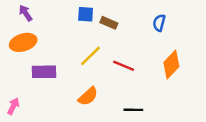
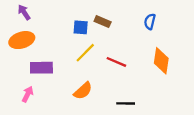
blue square: (86, 14) -> (81, 27), moved
orange diamond: (171, 64) -> (161, 61), turned -35
pink arrow: (13, 106) -> (28, 94), moved

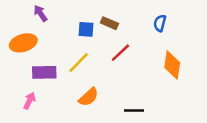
purple arrow: (24, 12) -> (40, 13), moved
yellow line: (85, 53) -> (79, 63), moved
red line: (116, 62) -> (120, 53), moved, turned -66

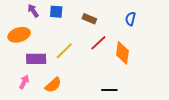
blue square: (86, 29) -> (56, 12), moved
orange diamond: (172, 65) -> (122, 53), moved
orange semicircle: (88, 97) -> (53, 85), moved

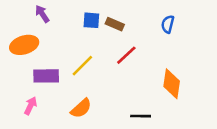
blue square: (56, 12) -> (91, 20), moved
orange diamond: (122, 53) -> (172, 84), moved
orange semicircle: (53, 85) -> (81, 108), moved

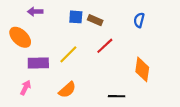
purple arrow: (42, 14) -> (35, 12), turned -56
orange ellipse: (24, 45) -> (20, 37), turned 60

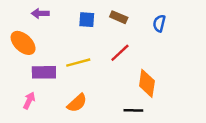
brown rectangle: (95, 20) -> (119, 17), moved
yellow line: (68, 54) -> (78, 63), turned 30
orange diamond: (142, 69) -> (147, 83), moved

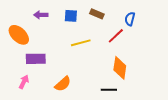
purple arrow: (40, 13) -> (41, 15), moved
red line: (120, 53) -> (116, 36), moved
yellow line: (78, 63) -> (81, 43), moved

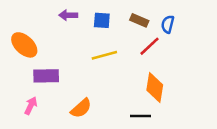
brown rectangle: (97, 14) -> (139, 20), moved
purple arrow: (41, 15) -> (68, 15), moved
blue square: (71, 16) -> (102, 20), moved

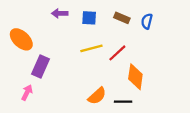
red line: (150, 46) -> (117, 53), moved
purple rectangle: (46, 76) -> (40, 67), turned -65
orange semicircle: (81, 108) -> (97, 96), moved

